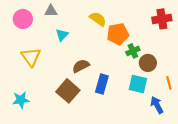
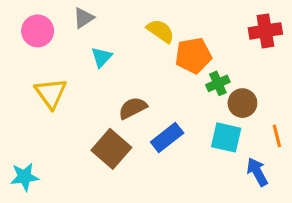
gray triangle: (51, 11) -> (83, 18), turned -32
blue rectangle: (102, 84) -> (167, 137), turned 36
cyan star: (21, 100) -> (24, 177), moved

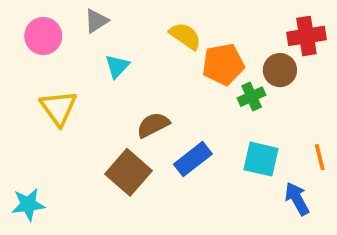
brown circle: (242, 103) -> (280, 70), moved

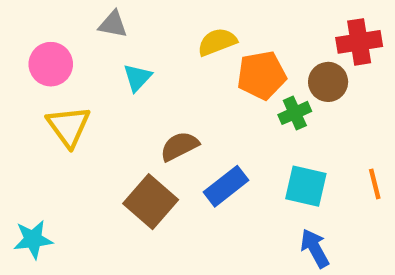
gray triangle: (96, 21) -> (113, 24), turned 44
pink circle: (43, 36) -> (51, 64), moved
yellow semicircle: (185, 36) -> (217, 42), turned -56
blue arrow: (297, 199) -> (315, 248), moved

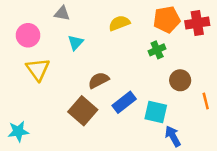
orange pentagon: (262, 75) -> (167, 19), moved
brown circle: (328, 82) -> (180, 80), moved
green cross: (295, 113) -> (157, 50), moved
cyan square: (306, 186) -> (156, 112), moved

